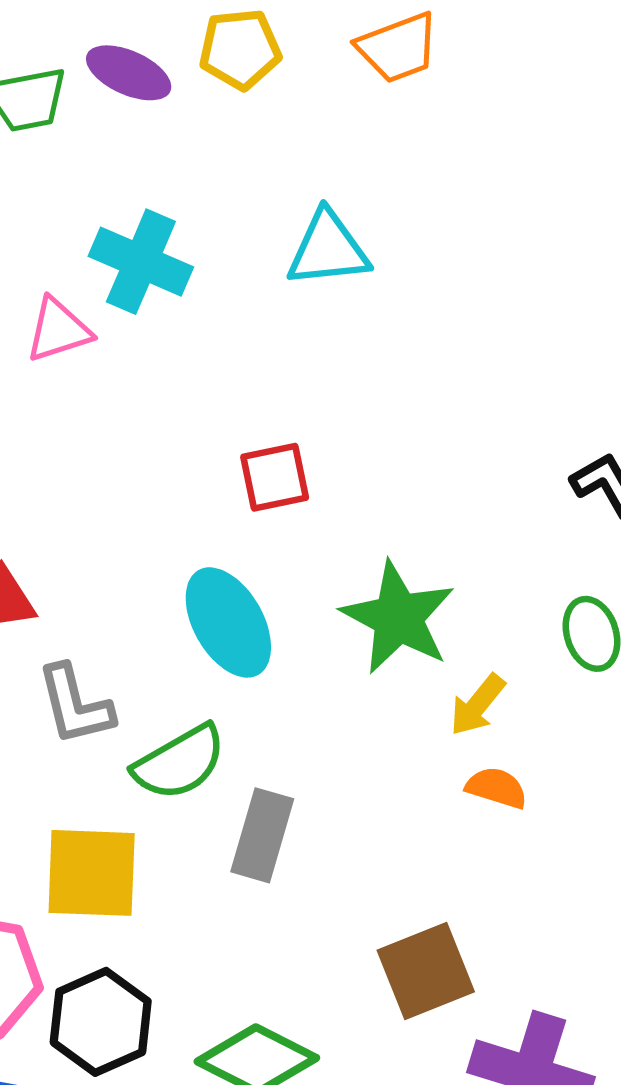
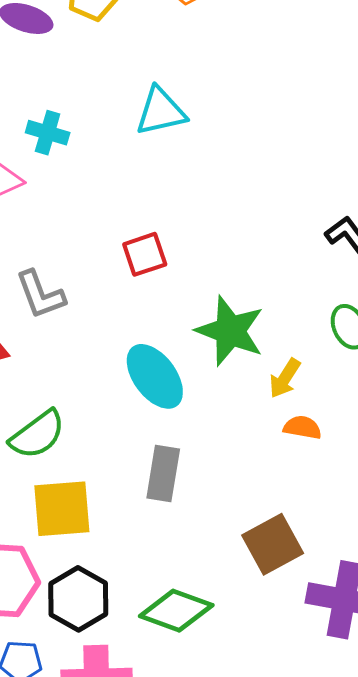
cyan cross: (141, 262) -> (48, 133), size x0.7
cyan ellipse: (228, 622) -> (155, 376), moved
gray L-shape: (75, 705) -> (40, 295), moved
green semicircle: (179, 762) -> (37, 435), moved

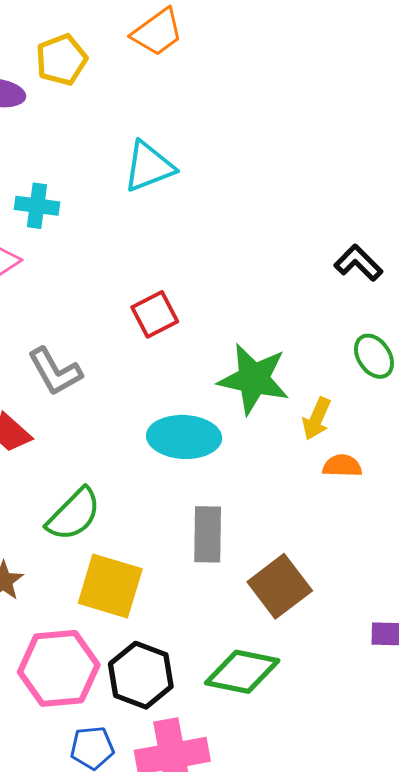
cyan ellipse: (155, 376) -> (184, 437), turned -42
yellow square: (62, 509) -> (110, 586), turned 30
brown square: (273, 544) -> (280, 586), moved

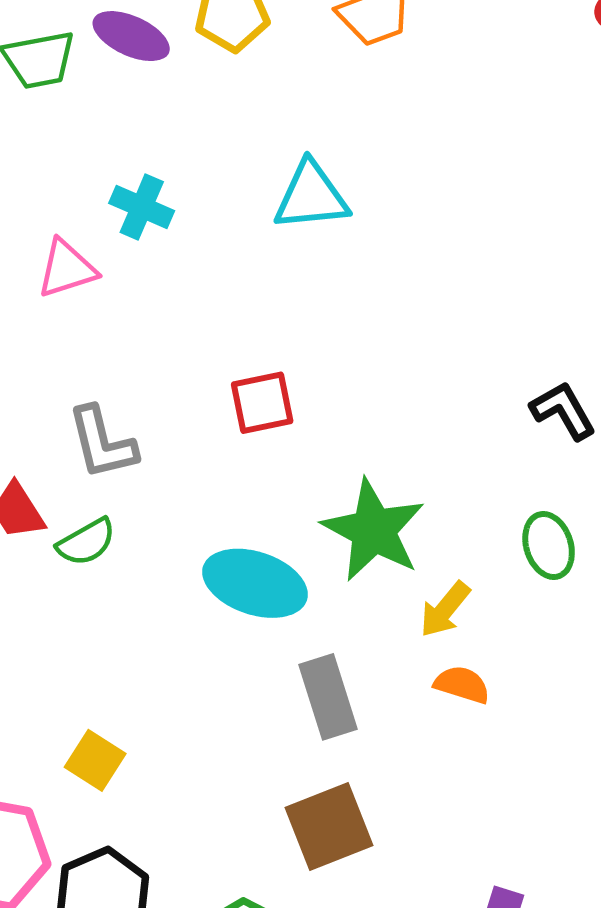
green semicircle: (74, 514) -> (86, 542), moved, size x0.7
gray rectangle: (208, 534) -> (328, 697), moved, turned -34
yellow square: (110, 586) -> (95, 760), size x0.6

